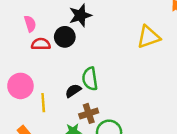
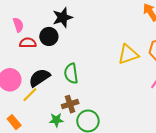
yellow triangle: (149, 37) -> (128, 54), moved
black semicircle: (73, 91) -> (39, 78), moved, size x1.5
yellow line: (43, 103) -> (30, 95), turned 49

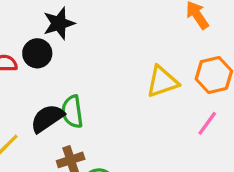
black semicircle: (39, 78) -> (47, 118), moved

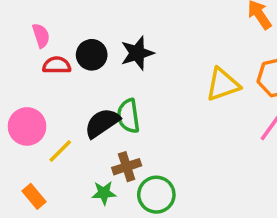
black star: (59, 23) -> (137, 53), moved

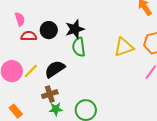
green semicircle: (128, 116) -> (79, 47), moved
yellow line: (60, 151) -> (31, 71), moved
brown cross: (127, 167) -> (50, 94), moved

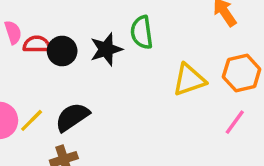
red semicircle: (29, 36) -> (37, 44), moved
green semicircle: (79, 47) -> (142, 32), moved

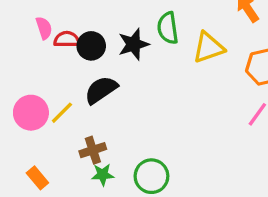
yellow triangle: (189, 80) -> (208, 48), moved
black semicircle: (72, 117) -> (101, 90), moved

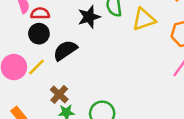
black circle: (91, 46) -> (39, 34), moved
brown cross: (93, 150) -> (59, 94), turned -30

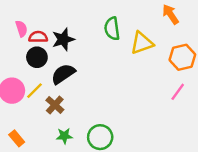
black star: (89, 17) -> (63, 39), moved
brown cross: (59, 94) -> (55, 105), moved

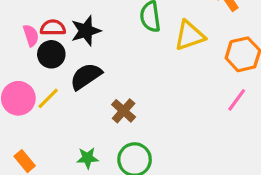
pink semicircle: (21, 29) -> (31, 35), moved
brown cross: (55, 105) -> (124, 111), moved

